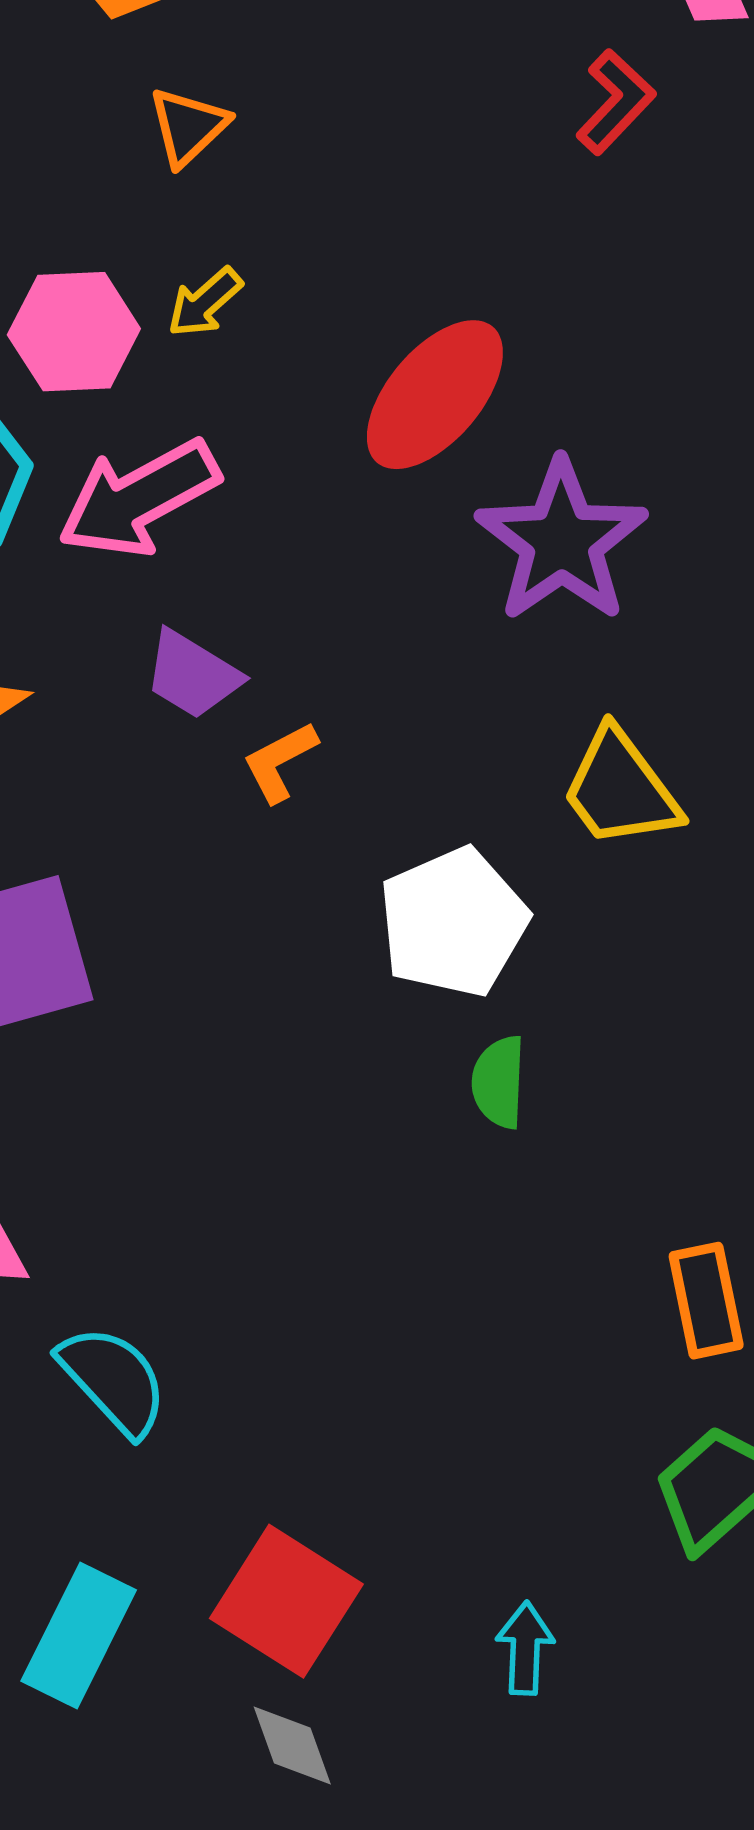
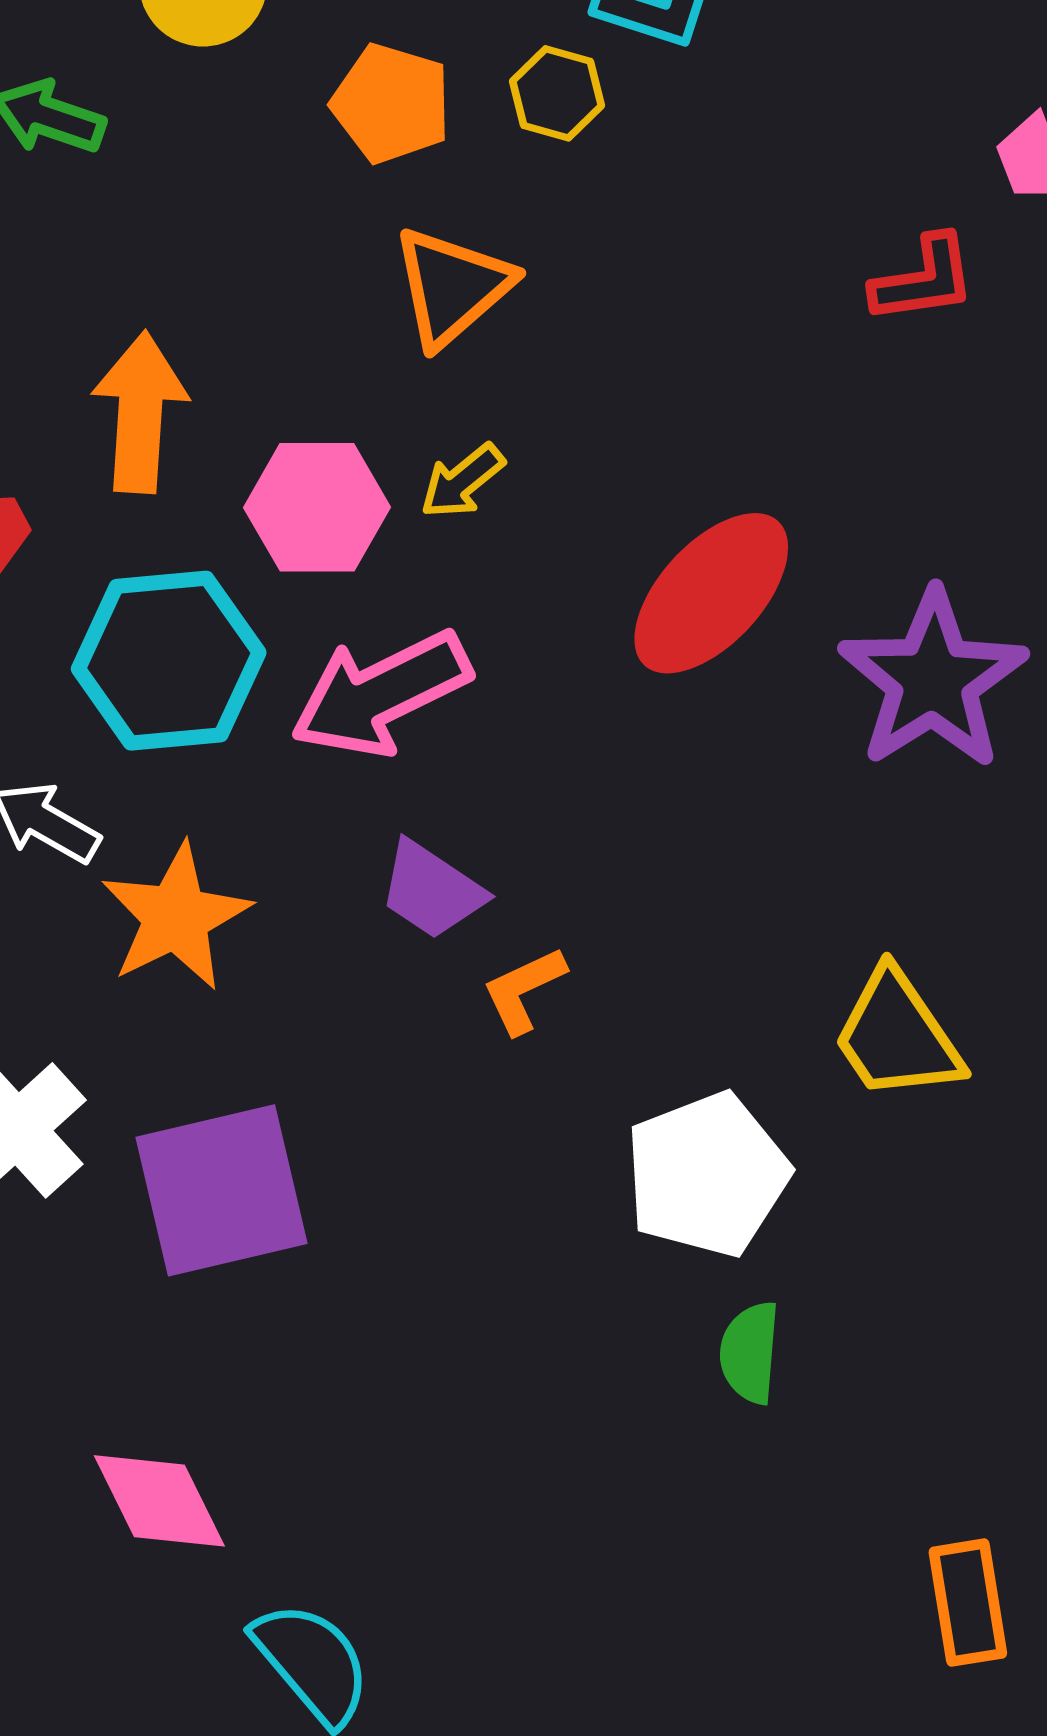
red L-shape: (616, 102) -> (924, 279), turned 36
orange triangle: (188, 126) -> (452, 287), size x1.4
purple star: (562, 541) -> (933, 680), moved

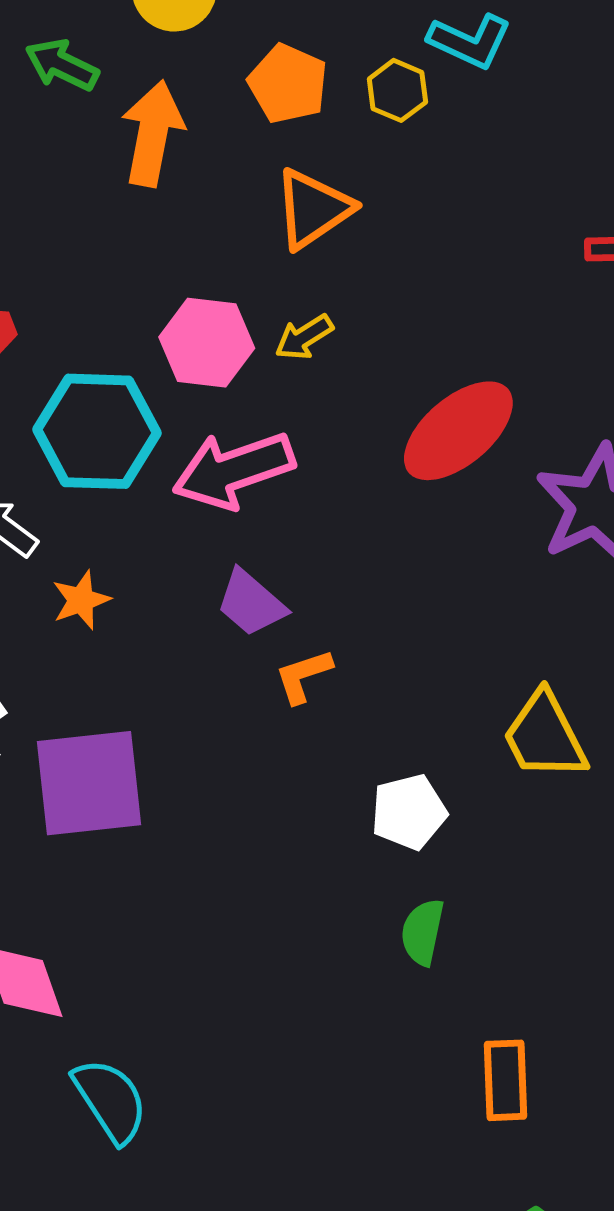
orange arrow: (140, 412) -> (153, 133), moved
orange star: (176, 917) -> (81, 600), size x0.6
white pentagon: (707, 1175) -> (409, 812), size x0.7
orange rectangle: (968, 1603) -> (506, 1080), moved

